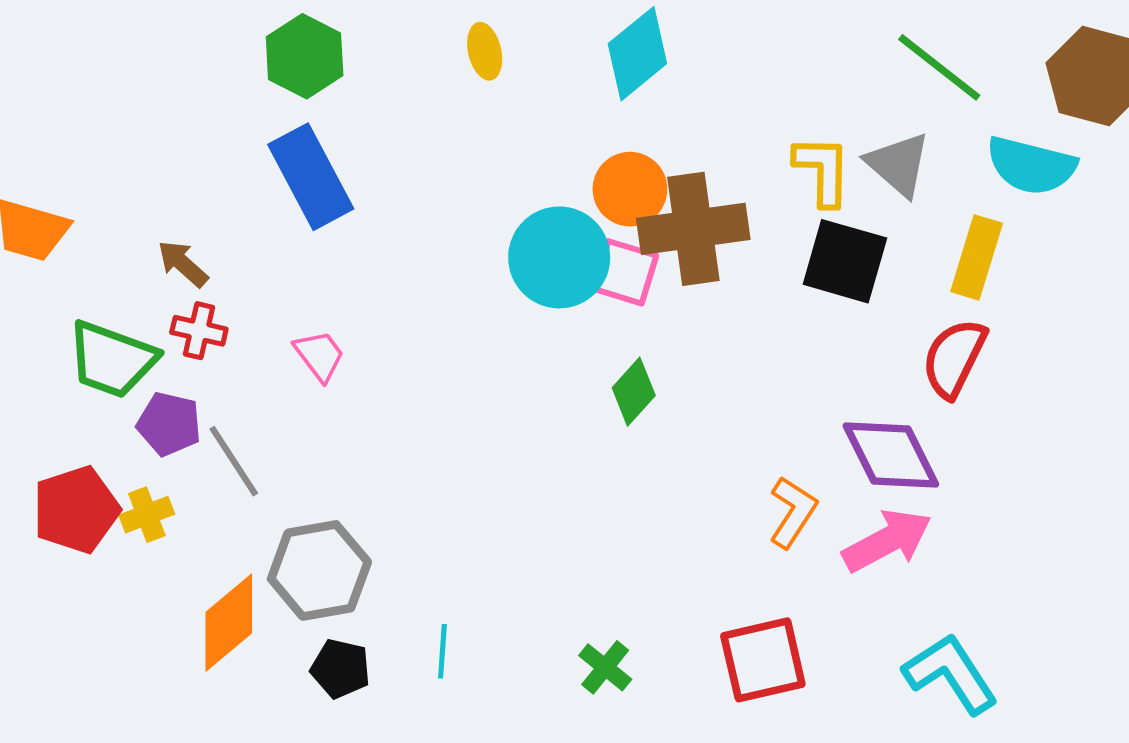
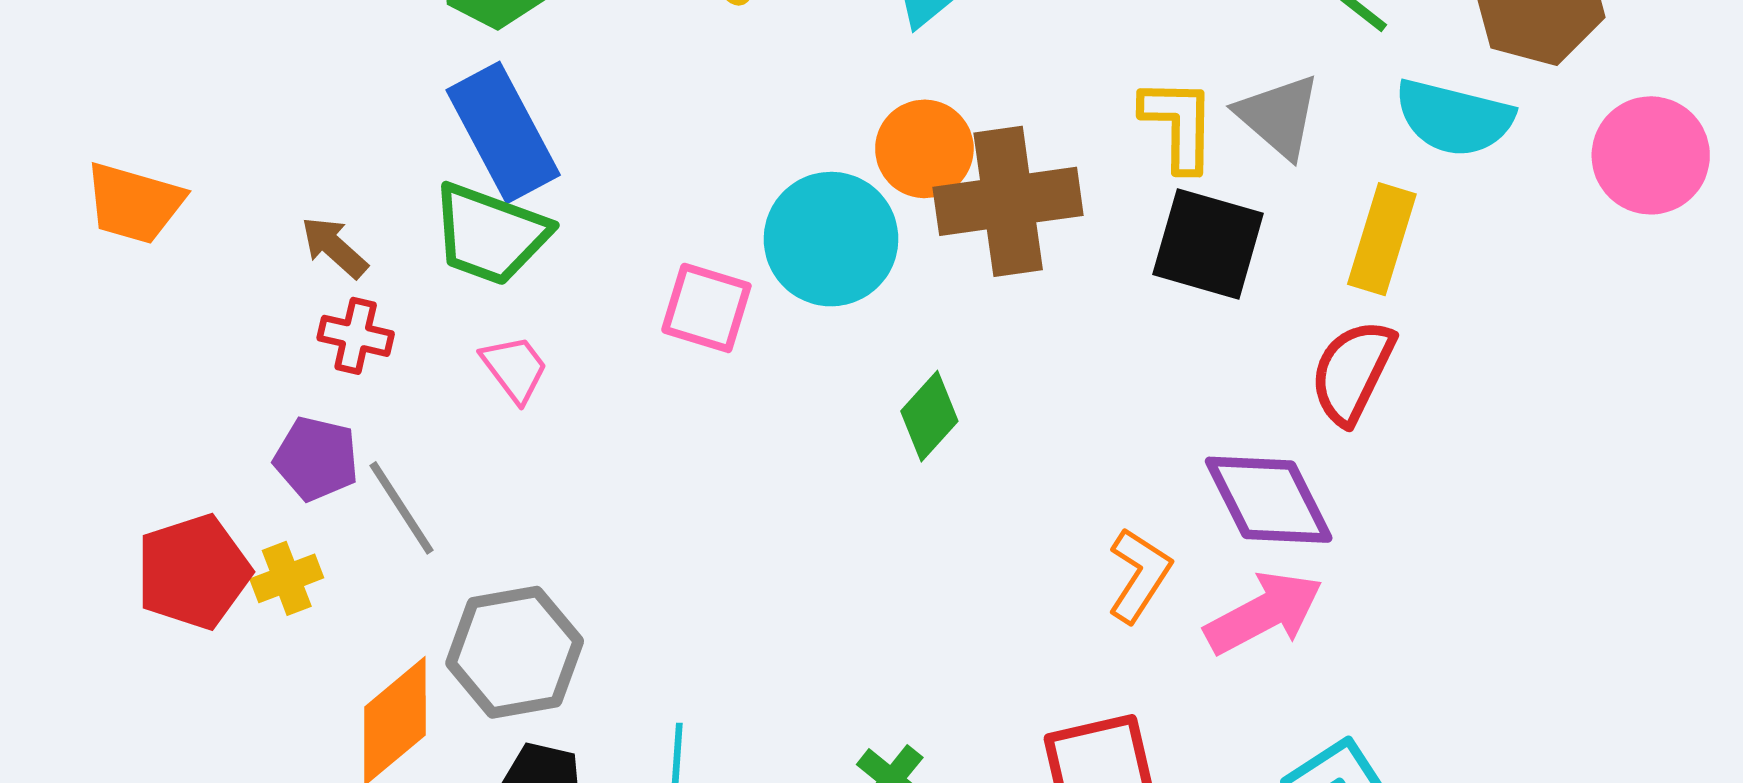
pink square: (625, 272) -> (706, 308), moved
green trapezoid: (112, 359) -> (490, 234), moved

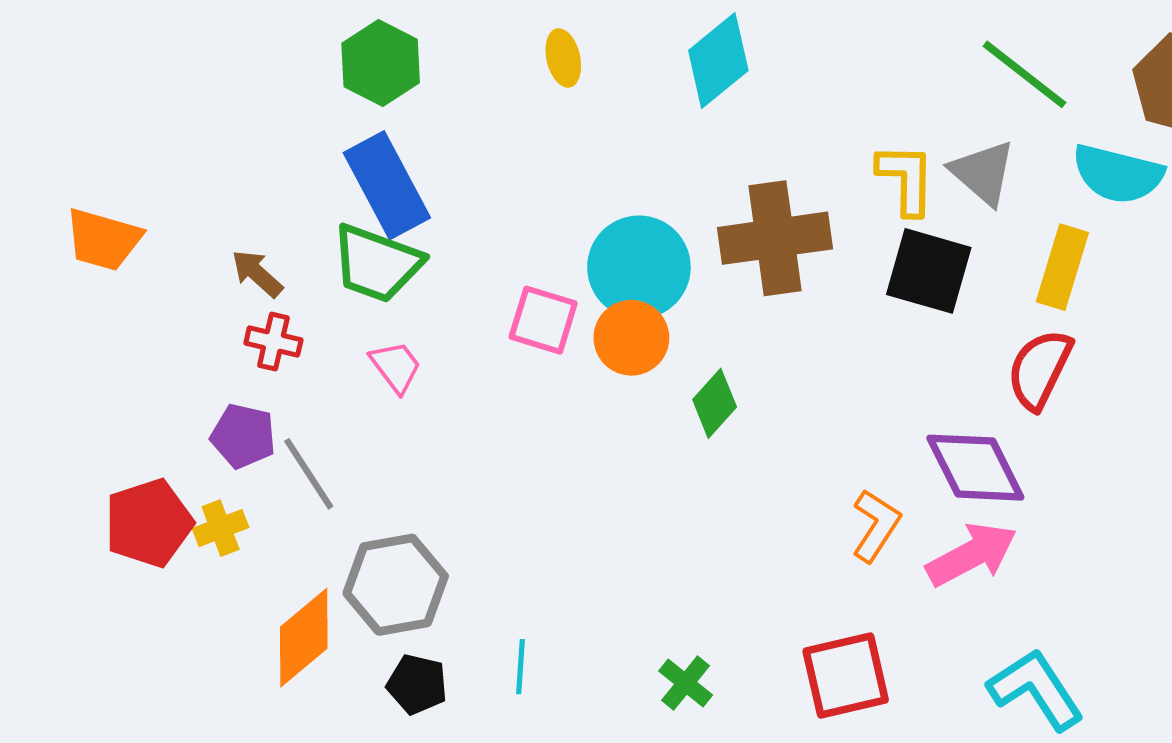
orange circle: (924, 149) -> (631, 338), moved

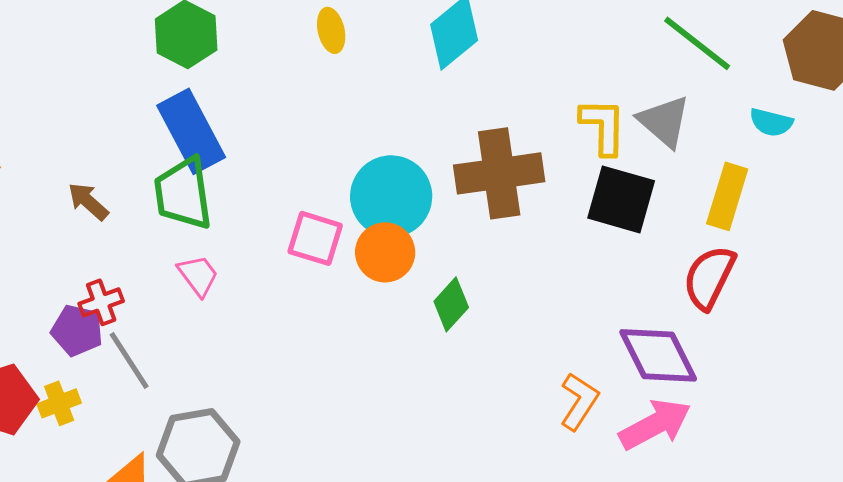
cyan semicircle: (1118, 174) -> (771, 122), size x0.6
green trapezoid: (377, 263) -> (183, 193), turned 62
red cross: (273, 342) -> (101, 302), moved, turned -33

